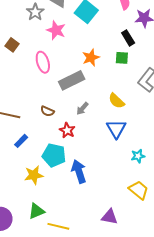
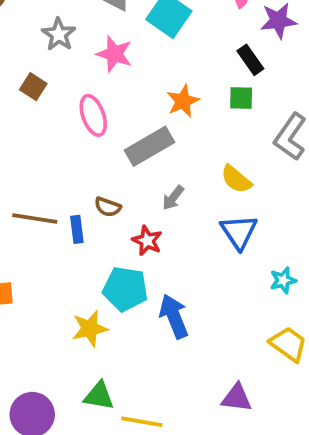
gray star: (35, 12) -> (59, 34), moved
blue rectangle: (21, 141) -> (77, 229), moved, turned -48
green triangle: (37, 211) -> (99, 396), turned 36

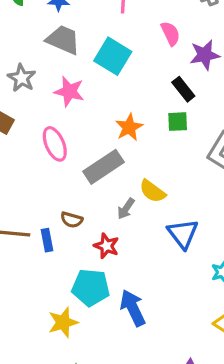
yellow semicircle: (236, 179) -> (152, 191), moved

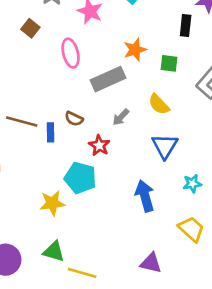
black rectangle: (183, 89) -> (186, 25), turned 35
green square: (178, 122) -> (169, 63), moved
yellow semicircle: (152, 191) -> (159, 104), moved
blue arrow: (133, 308) -> (145, 196), moved

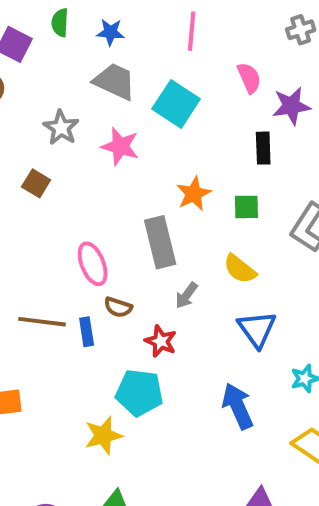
pink ellipse: (71, 53) -> (93, 264), moved
gray rectangle: (108, 79) -> (160, 242), turned -72

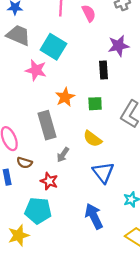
pink semicircle: (249, 78) -> (89, 13), moved
pink star: (120, 146) -> (36, 70), moved

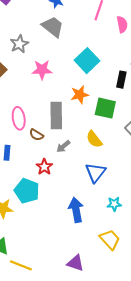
cyan square: (53, 47) -> (87, 61), moved
pink star: (36, 70) -> (42, 70), moved, turned -30
green square: (95, 104) -> (105, 108), size x1.5
brown semicircle: (24, 163) -> (36, 135), moved

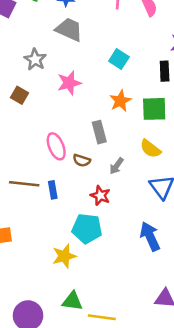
cyan square: (87, 61) -> (119, 59), size x0.7
gray rectangle: (56, 116) -> (99, 132), size x0.7

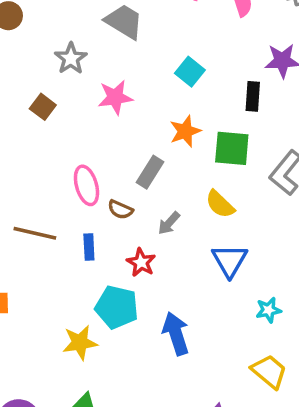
gray rectangle: (99, 132) -> (150, 172), turned 40
blue rectangle: (53, 190) -> (89, 247), moved
blue arrow: (150, 236) -> (176, 334), moved

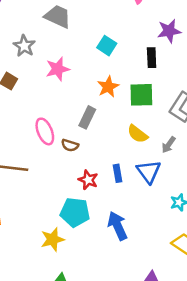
gray arrow: (169, 223) -> (169, 145), moved
blue rectangle: (89, 247) -> (118, 173), moved

